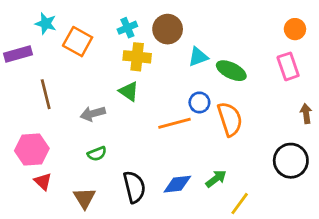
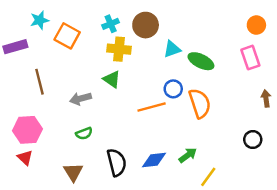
cyan star: (46, 24) -> (39, 20), turned -30
black circle: (291, 161) -> (253, 140), size x0.6
red triangle: (43, 181) -> (25, 158), moved

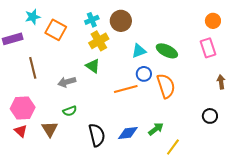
yellow cross: (119, 49) -> (99, 41), turned -36
cyan triangle: (172, 49) -> (139, 51), moved
brown triangle: (73, 172) -> (50, 129), moved

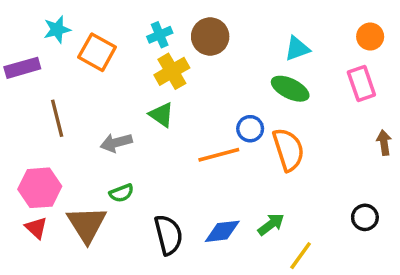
cyan triangle: (139, 51) -> (297, 49), moved
black circle: (210, 116) -> (365, 217), moved
brown triangle: (50, 129) -> (87, 224), size x1.4

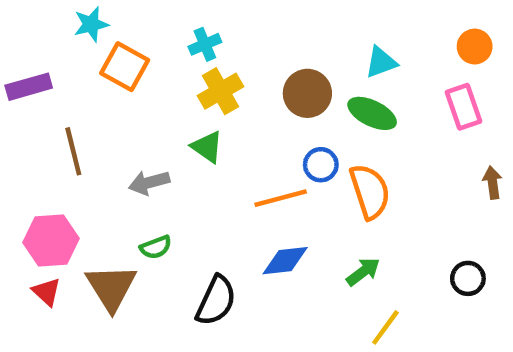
cyan star: (57, 30) -> (91, 24), moved
brown circle: (210, 37) -> (307, 93), moved
green arrow: (271, 224) -> (363, 272), moved
blue diamond: (222, 231) -> (285, 261), moved
black semicircle: (168, 235) -> (216, 301), turned 39

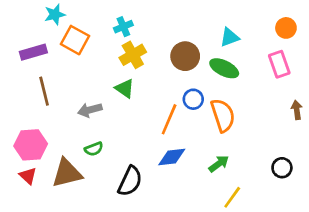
purple rectangle: (29, 87) -> (33, 52), moved
orange line: (281, 198) -> (169, 119), turned -52
brown triangle: (111, 287) -> (67, 173), turned 48

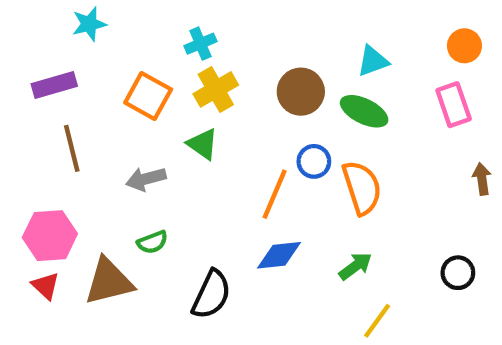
orange square: (75, 40) -> (148, 96), moved

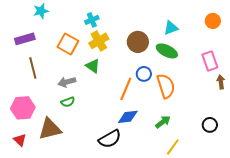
pink rectangle: (454, 105) -> (210, 61), moved
green semicircle: (152, 242) -> (68, 102), moved
red triangle: (46, 286) -> (20, 140), moved
black semicircle: (211, 295) -> (110, 139), moved, turned 35

